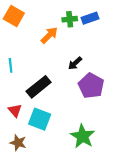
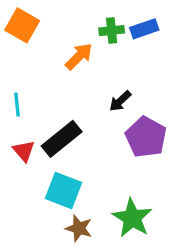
red triangle: (15, 110) -> (24, 151), moved
brown star: (18, 143) -> (79, 228), moved

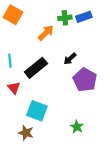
black rectangle: (62, 139) -> (36, 68), moved
green star: (132, 218) -> (77, 127), size x0.6
brown star: (79, 228) -> (26, 133), moved

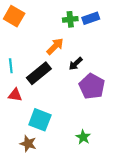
orange arrow: (46, 33) -> (55, 46), moved
red triangle: (14, 88) -> (15, 95), turned -40

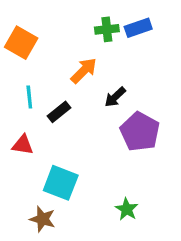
orange square: (14, 16) -> (21, 43), moved
cyan line: (11, 66) -> (29, 97), moved
black rectangle: (39, 73) -> (59, 112), size x0.6

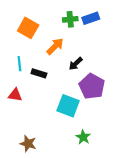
orange square: (21, 43) -> (28, 28), moved
black rectangle: (59, 112) -> (39, 73), turned 56
cyan square: (61, 183) -> (68, 106), moved

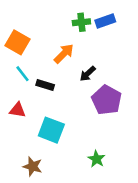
orange square: (28, 28) -> (18, 42), moved
cyan line: (19, 64) -> (23, 74), turned -32
cyan square: (68, 106) -> (51, 130), moved

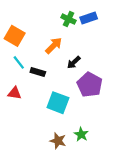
green cross: (81, 22) -> (68, 19), turned 32
cyan square: (51, 130) -> (58, 103), moved
brown star: (33, 166) -> (58, 141), moved

